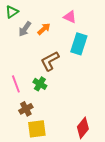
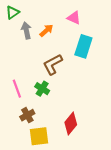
gray arrow: (25, 29) -> (26, 30), turned 133
red diamond: (83, 128) -> (71, 124), moved

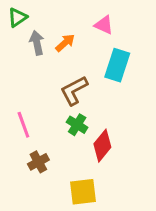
green cross: (42, 89) -> (77, 125), moved
red diamond: (71, 124) -> (102, 146), moved
yellow square: (39, 136) -> (83, 192), moved

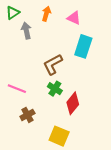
orange arrow: (65, 43) -> (46, 14), moved, turned -32
pink line: (23, 125) -> (17, 89), turned -48
yellow square: (83, 192) -> (59, 136), turned 30

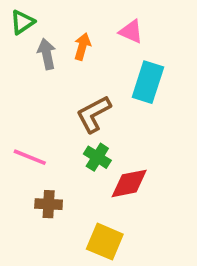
orange arrow: (46, 14) -> (82, 46), moved
red diamond: (73, 103) -> (129, 183), turned 40
brown cross: (27, 115) -> (49, 204), turned 32

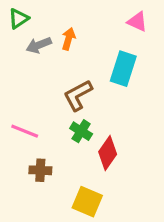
pink triangle: (131, 31) -> (137, 22), moved
gray arrow: (47, 54) -> (39, 45), turned -100
red diamond: (129, 183) -> (108, 153), turned -44

